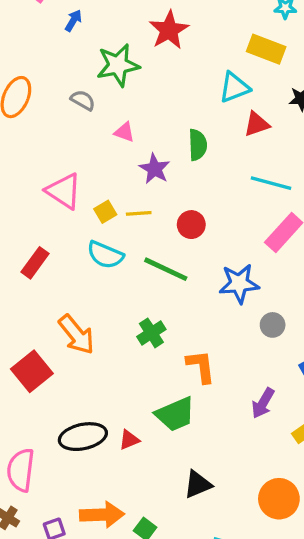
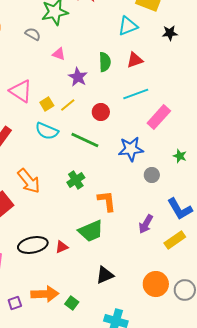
red triangle: (257, 124) -> (135, 60), moved
cyan line: (271, 183) -> (136, 94), moved, turned -35
yellow line: (139, 213) -> (68, 105), turned -35

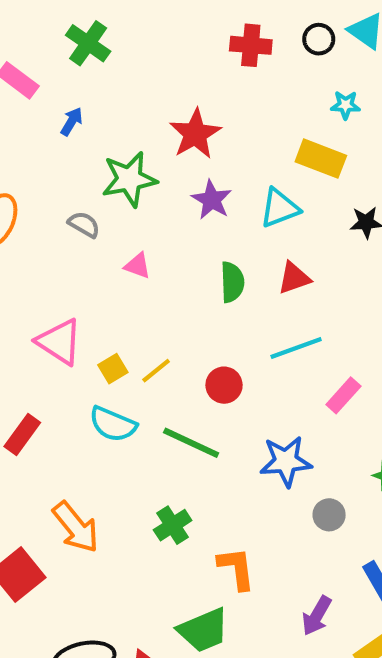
purple star: (78, 77) -> (212, 200), moved
pink rectangle: (159, 117) -> (343, 395), size x0.7

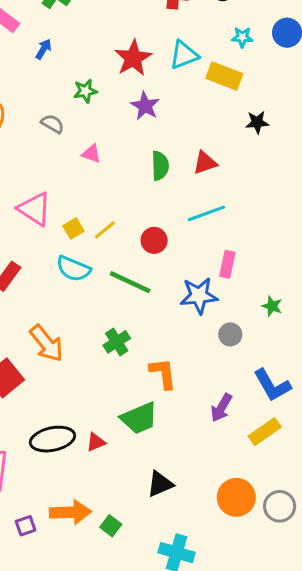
green star: (129, 179) -> (85, 91), size x0.6
cyan triangle: (280, 208) -> (184, 55), moved
pink rectangle: (343, 395) -> (227, 264), moved, turned -30

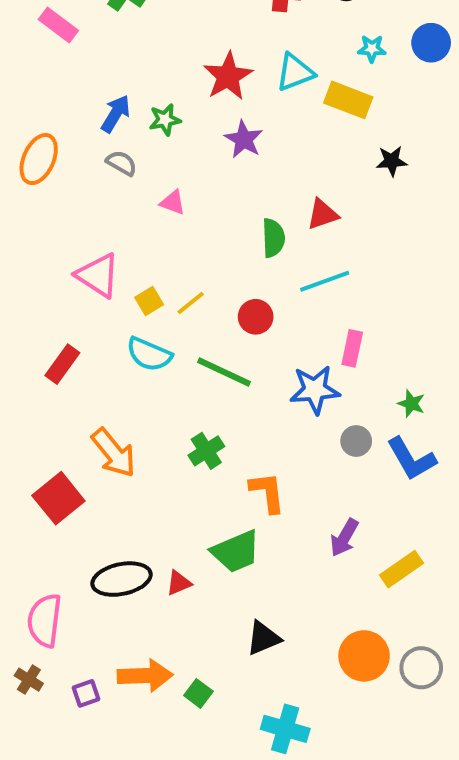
blue arrow: (44, 49) -> (116, 114), moved, size x1.4
green semicircle: (160, 166) -> (273, 238), moved
blue L-shape: (272, 385) -> (411, 459), moved

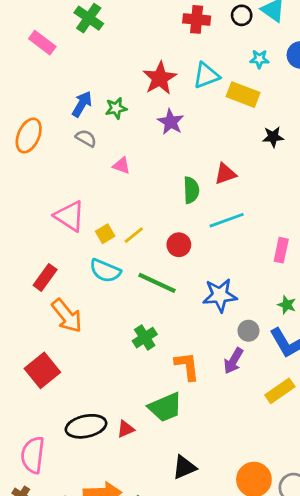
pink rectangle: (352, 348) -> (281, 250), moved
orange arrow: (114, 453) -> (67, 316), moved
purple arrow: (344, 538) -> (233, 361), moved
yellow rectangle: (401, 569) -> (280, 391), moved

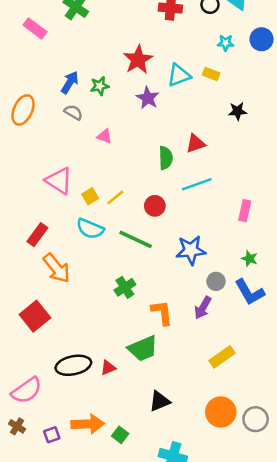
cyan triangle: (206, 75) -> (179, 75), moved
yellow rectangle: (243, 95) -> (211, 74), size x0.6
yellow rectangle: (280, 391) -> (222, 357), moved
pink semicircle: (33, 455) -> (27, 390), turned -132

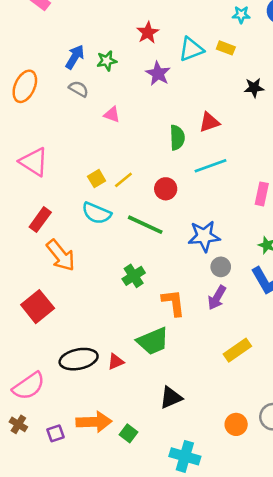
red star: (138, 60) -> (148, 33), size x0.7
pink triangle: (59, 181) -> (34, 162), moved
gray circle: (216, 281) -> (221, 267), moved
orange circle: (221, 412) -> (236, 424), moved, size x0.7

